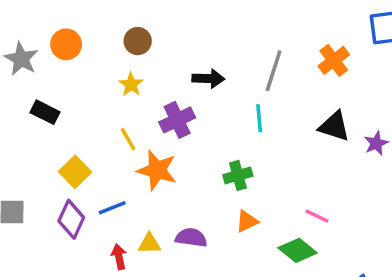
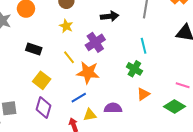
black rectangle: (45, 112) -> (34, 49), moved
cyan line: (259, 118) -> (144, 46), moved
green cross: (238, 175) -> (134, 69), turned -35
blue line: (112, 208) -> (79, 98), moved

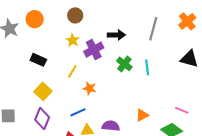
purple cross: (95, 42) -> (94, 50), moved
yellow line: (69, 57) -> (72, 71), turned 64
green cross: (134, 69) -> (124, 64), moved
orange star: (88, 73) -> (90, 88), size x0.6

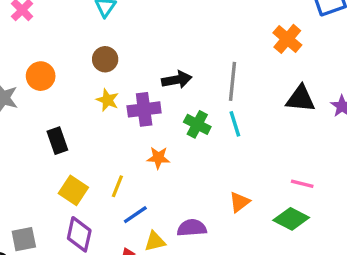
gray line: (153, 29) -> (232, 81), moved
purple cross: (94, 50) -> (144, 109), turned 30
black rectangle: (38, 60) -> (57, 141), turned 56
yellow line: (72, 71) -> (117, 186), moved
orange star: (90, 88) -> (158, 158), moved

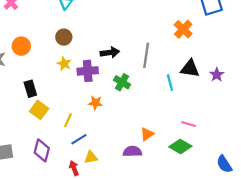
cyan line: (235, 124) -> (170, 83), moved
yellow square: (73, 190) -> (39, 110), moved
purple semicircle: (192, 228) -> (132, 151), moved

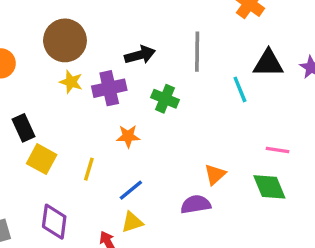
brown circle: (64, 37) -> (65, 40), size x1.6
blue line: (79, 139) -> (131, 190), moved
green diamond: (180, 147) -> (269, 187), turned 45

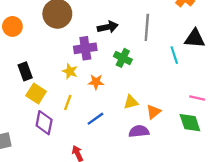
yellow star: (71, 82) -> (70, 71), moved
purple diamond: (54, 222) -> (44, 123), moved
yellow triangle: (132, 222) -> (131, 102), moved

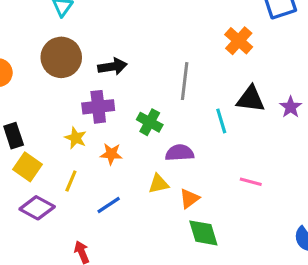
black arrow: (108, 27) -> (113, 66), moved
purple diamond: (44, 123) -> (37, 208), turned -75
green diamond: (190, 123) -> (203, 233), moved
purple semicircle: (139, 131) -> (180, 153), moved

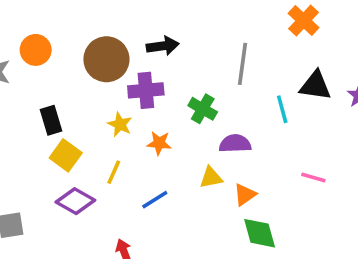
brown circle: (61, 57) -> (106, 59), moved

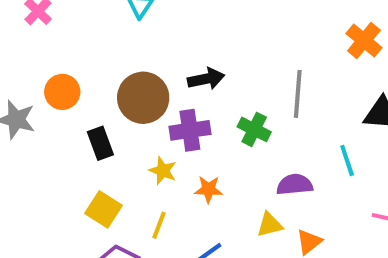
green cross: (203, 109) -> (254, 129), moved
cyan line: (282, 109) -> (347, 160), moved
black rectangle: (51, 120) -> (100, 143), moved

